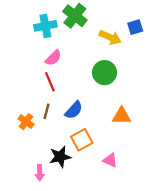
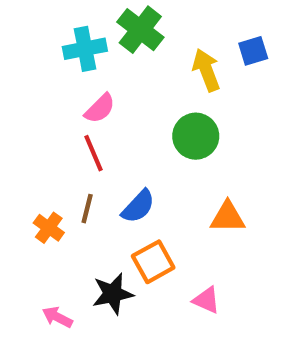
yellow arrow: (110, 37) -> (206, 70), turned -135
pink arrow: (40, 173) -> (57, 317), moved, turned 119

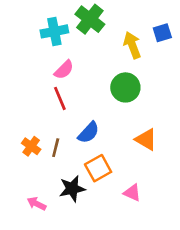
brown line: (87, 209) -> (56, 148), moved
orange triangle: (228, 217) -> (146, 139), turned 30

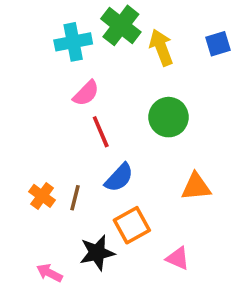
yellow arrow: (132, 45) -> (161, 47), moved
red line: (60, 98) -> (101, 132), moved
orange triangle: (146, 139) -> (196, 187), turned -35

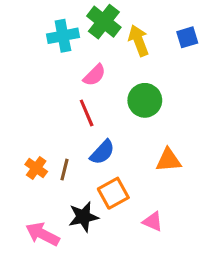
pink semicircle: (86, 93) -> (94, 75), moved
pink arrow: (49, 273) -> (43, 234), size x1.5

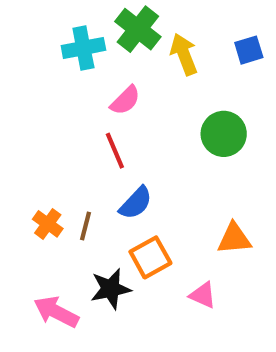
green circle: (145, 100) -> (224, 134), moved
orange triangle: (168, 160) -> (234, 239), moved

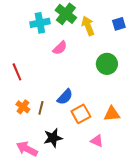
red line: (115, 151) -> (17, 72), moved
orange square: (150, 257) -> (81, 114), moved

